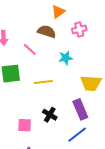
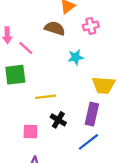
pink line: (30, 49) -> (26, 48), moved
yellow line: (43, 82) -> (46, 97), moved
purple rectangle: (80, 109) -> (92, 114), turned 36

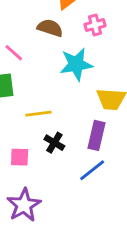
cyan star: (76, 57) -> (76, 64), size x1.6

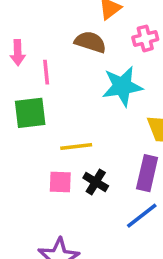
pink line: (14, 53) -> (46, 72), turned 42
pink square: (20, 157) -> (60, 182), moved

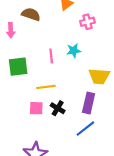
brown semicircle: (90, 42) -> (31, 14), moved
pink line: (46, 72) -> (51, 56), moved
cyan star: (122, 86) -> (74, 51), size x0.6

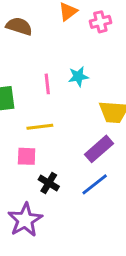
pink cross: (87, 22) -> (100, 22), moved
purple rectangle: (89, 103) -> (99, 149), turned 36
black cross: (58, 108) -> (49, 183), moved

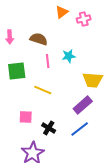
brown semicircle: (19, 26) -> (39, 39), moved
yellow line: (40, 127) -> (43, 90), turned 30
pink square: (27, 156) -> (26, 117), moved

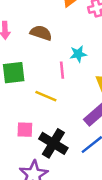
pink line: (48, 61) -> (62, 70), moved
black cross: (49, 128) -> (53, 143), size x1.6

